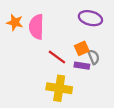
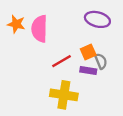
red line: (57, 57) -> (61, 61), turned -66

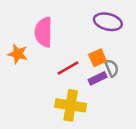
orange star: (16, 24) -> (18, 54), moved
purple rectangle: (88, 70) -> (98, 78), turned -35

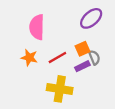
purple ellipse: (108, 22) -> (91, 18), turned -55
orange star: (18, 54) -> (29, 58), moved

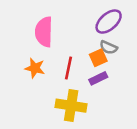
red line: (57, 58) -> (68, 68), turned -48
gray semicircle: (94, 58) -> (109, 47), moved, turned 136

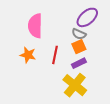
gray semicircle: (109, 47) -> (79, 34), moved
yellow cross: (71, 106) -> (75, 85), moved, turned 30

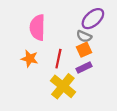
yellow cross: (75, 85) -> (63, 86), moved

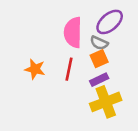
pink semicircle: (37, 27) -> (73, 32), moved
yellow cross: (63, 86) -> (106, 102), moved, turned 30

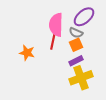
red line: (69, 69) -> (53, 41), moved

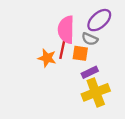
orange square: (76, 45) -> (80, 53), moved, turned 32
orange star: (27, 53) -> (47, 58), moved

